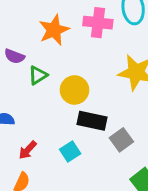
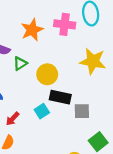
gray square: (121, 140) -> (82, 111), turned 35
cyan square: (70, 152) -> (42, 111), moved

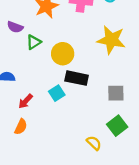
gray square: (82, 111) -> (116, 93), moved

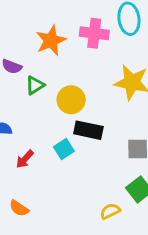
orange semicircle: (21, 127) -> (19, 208), moved, turned 98
yellow semicircle: (94, 143) -> (110, 211), turned -70

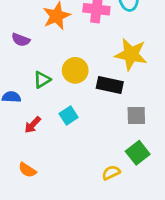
green triangle: (35, 85) -> (42, 80), moved
black rectangle: (88, 130) -> (110, 85), moved

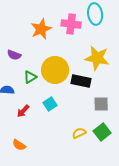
purple semicircle: (21, 40) -> (14, 55), moved
yellow circle: (75, 70) -> (55, 70), size x1.4
yellow semicircle: (111, 173) -> (79, 133), moved

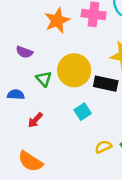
green triangle: (30, 77) -> (44, 79), turned -40
cyan square: (50, 104) -> (83, 112), moved
orange semicircle: (19, 145) -> (30, 161), size x1.5

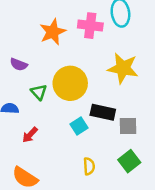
black rectangle: (106, 84) -> (103, 112), moved
yellow semicircle: (103, 147) -> (89, 166), moved, turned 112

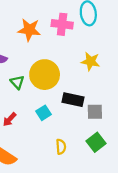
orange star: (53, 32) -> (29, 30), turned 30
yellow star: (123, 68) -> (90, 61), size x0.7
cyan square: (79, 126) -> (43, 113), moved

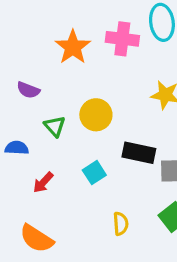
orange star: (29, 30) -> (73, 47), turned 30
yellow circle: (45, 75) -> (96, 115), size x0.7

